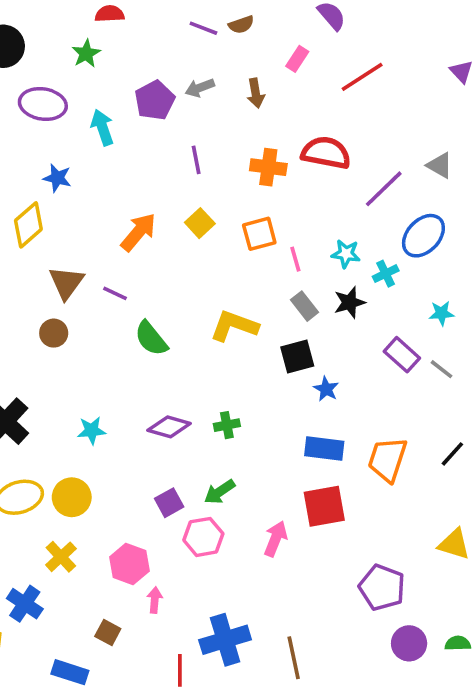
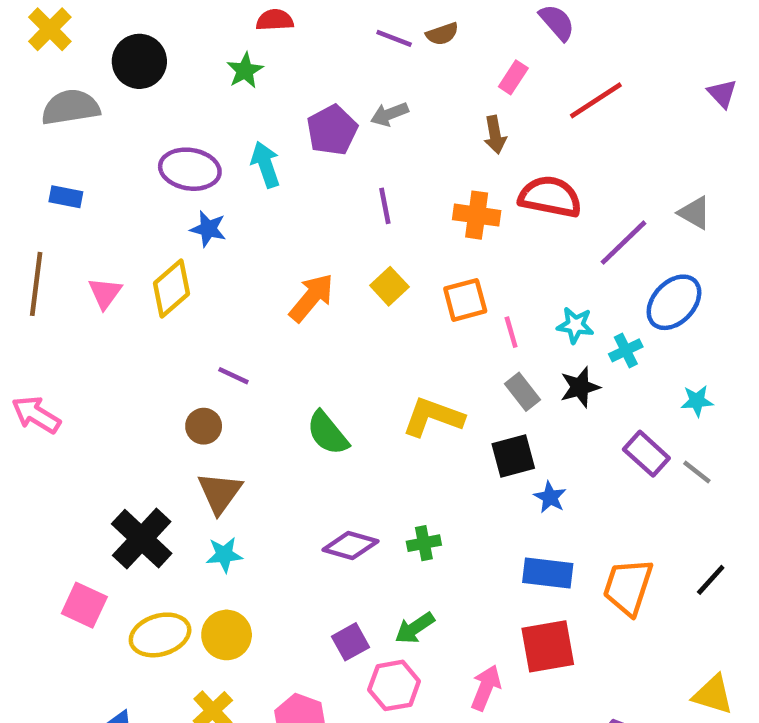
brown arrow: (256, 93) -> (495, 135), moved
purple ellipse: (43, 104) -> (190, 169), moved
brown triangle: (66, 283) -> (220, 493), moved
purple line: (115, 293) -> (233, 376), moved
cyan star: (92, 430) -> (224, 555), moved

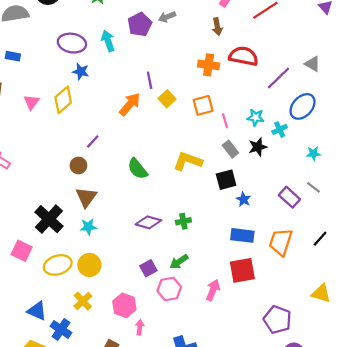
purple line: (385, 206) -> (150, 80), moved
purple line: (233, 376) -> (93, 141), turned -72
purple rectangle: (646, 454) -> (289, 197), moved

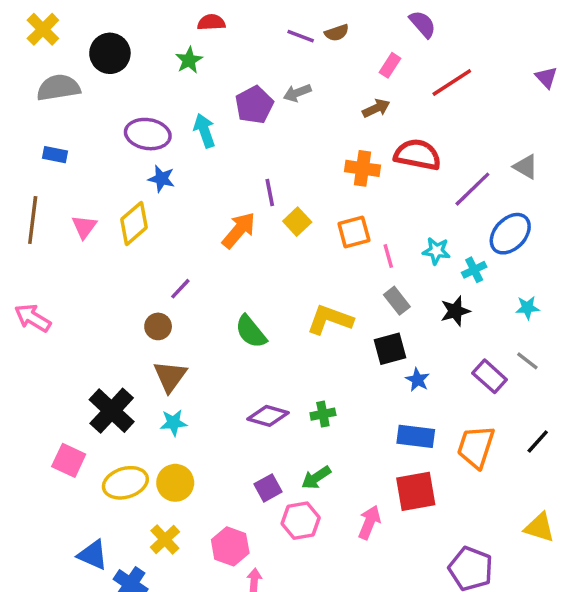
brown arrow: (217, 27) -> (376, 108), turned -105
black star: (258, 147) -> (455, 311), moved

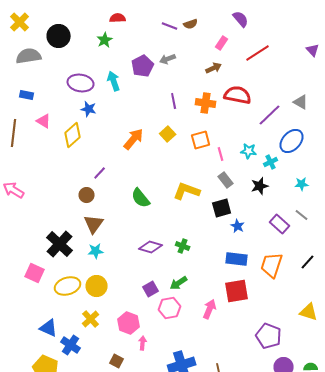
purple line: (270, 192) -> (174, 101), moved
pink triangle: (84, 227) -> (44, 121), moved, turned -35
green cross: (323, 414) -> (183, 246), turned 32

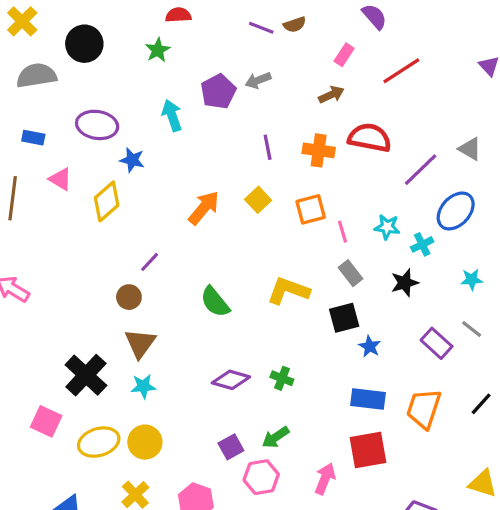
purple ellipse: (81, 83) -> (97, 125), moved

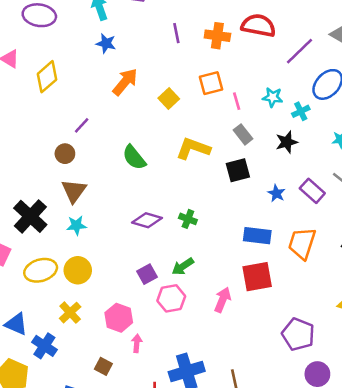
blue star: (132, 160) -> (106, 43), moved
yellow square: (258, 200) -> (169, 99), moved
blue star: (370, 346) -> (276, 193), moved

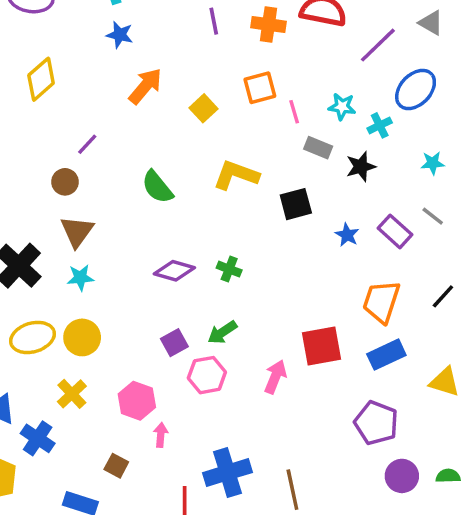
gray rectangle: (243, 134) -> (318, 148), moved, turned -30
blue rectangle: (257, 236) -> (386, 355), moved, turned -32

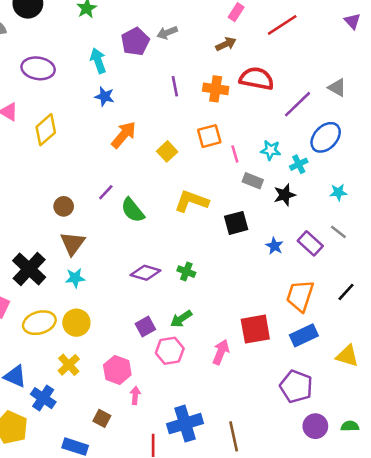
purple line: (87, 144) -> (106, 192), moved

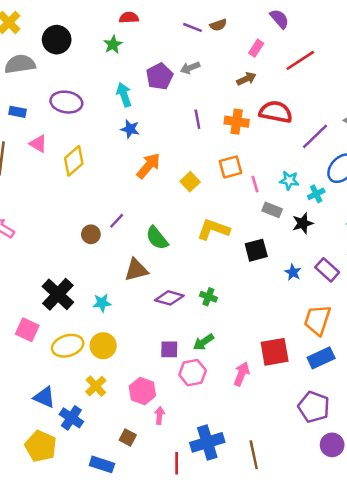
purple line: (106, 192) -> (117, 221), moved
brown triangle: (73, 243) -> (136, 270), moved, turned 40
purple square: (145, 326) -> (169, 349), turned 30

